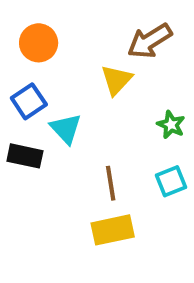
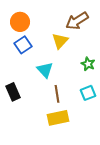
blue square: (29, 101) -> (23, 45), moved
cyan triangle: (66, 129) -> (45, 70), moved
black rectangle: (25, 156) -> (13, 92), moved, turned 54

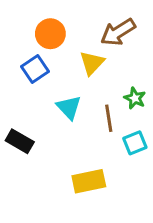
orange circle: (20, 22) -> (50, 34), moved
black rectangle: (13, 92) -> (20, 141), turned -36
brown line: (57, 94) -> (109, 118), moved

